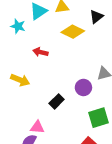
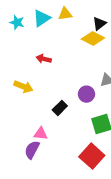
cyan star: (18, 26) -> (17, 22), moved
yellow diamond: (73, 32) -> (93, 38), moved

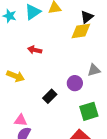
yellow diamond: (93, 38) -> (81, 31), turned -35
pink triangle: (41, 134) -> (21, 120), moved

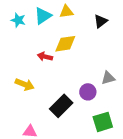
yellow diamond: (81, 31) -> (65, 44), moved
black rectangle: (50, 96) -> (61, 106), size x1.5

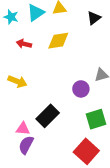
red arrow: (45, 57) -> (24, 44), moved
black rectangle: (61, 106) -> (48, 116), moved

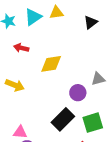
yellow diamond: (58, 41) -> (51, 64), moved
black rectangle: (48, 116) -> (63, 119), moved

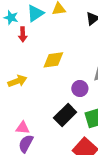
red arrow: (21, 48) -> (23, 34), moved, turned -104
yellow arrow: (15, 85) -> (17, 81), turned -42

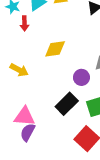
yellow arrow: (17, 81) -> (19, 70), turned 48
pink triangle: (23, 128) -> (24, 116), size x1.5

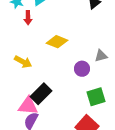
yellow diamond: (55, 49) -> (57, 42), turned 30
black rectangle: (67, 104) -> (41, 94), moved

